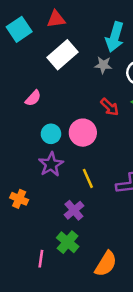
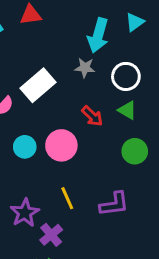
white rectangle: (62, 55) -> (38, 85), moved
purple star: (51, 164) -> (25, 213), moved

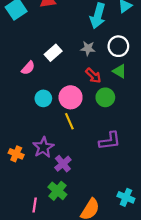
gray star: (85, 68) -> (88, 48), moved
white rectangle: (38, 85) -> (53, 53), size x0.7
green circle: (135, 151) -> (105, 97), moved
yellow line: (67, 198) -> (69, 121), moved

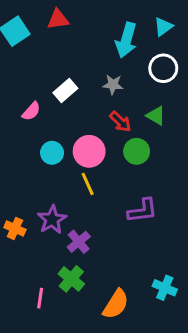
white circle: (118, 46) -> (163, 68), moved

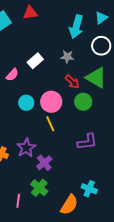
green triangle: (156, 116) -> (96, 78), size x1.6
cyan cross: (165, 288) -> (89, 189), moved

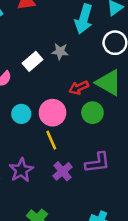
gray star: (67, 57) -> (60, 51), moved
red arrow: (72, 82) -> (79, 88), turned 112
purple cross: (44, 163) -> (62, 171), moved

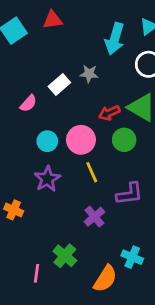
yellow line: (51, 140) -> (92, 172), moved
purple star: (21, 170) -> (47, 179), moved
purple cross: (62, 171) -> (94, 217), moved

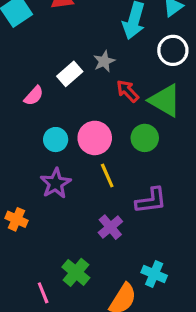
gray star: (89, 74) -> (104, 61), turned -30
red arrow: (109, 113) -> (128, 91), moved, turned 70
pink line: (37, 273) -> (43, 293), turned -30

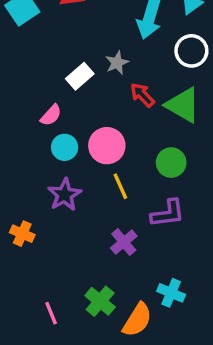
pink semicircle: (34, 96) -> (51, 115), moved
green circle: (145, 138) -> (171, 163), moved
green cross: (76, 272) -> (100, 301), moved

